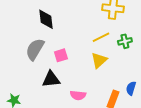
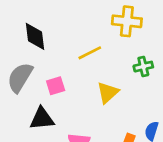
yellow line: (101, 37) -> (90, 53), moved

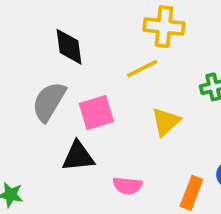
yellow cross: (127, 21) -> (164, 27), moved
pink square: (56, 86) -> (96, 113), size x1.4

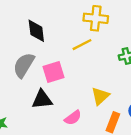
yellow triangle: (166, 122) -> (100, 96), moved
pink semicircle: (127, 186) -> (73, 118), turned -42

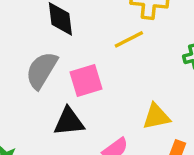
yellow triangle: (100, 96) -> (156, 117), turned 30

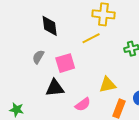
gray semicircle: (42, 70) -> (38, 57), size x0.6

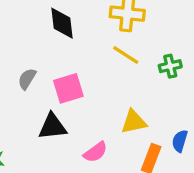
black diamond: (50, 26) -> (62, 23), moved
yellow line: (91, 38) -> (126, 55), moved, turned 60

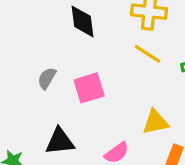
black triangle: (52, 127) -> (60, 141), moved

